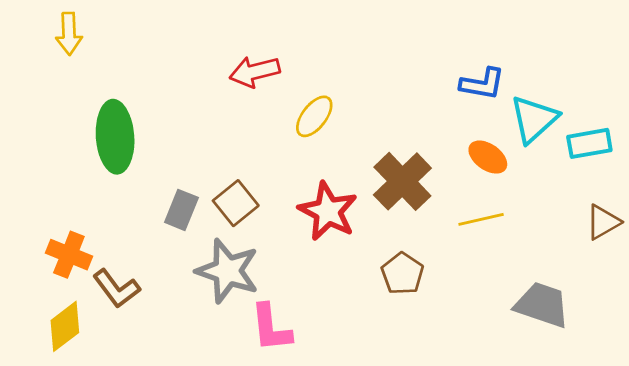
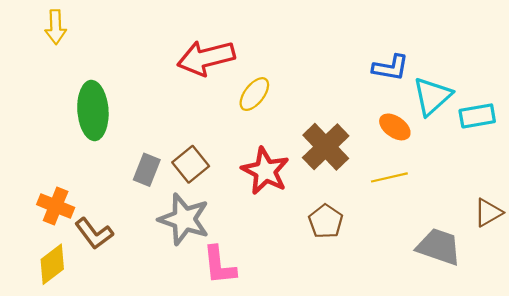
red arrow: (255, 72) -> (206, 58), size x1.4
brown triangle: (603, 222) -> (488, 213), moved

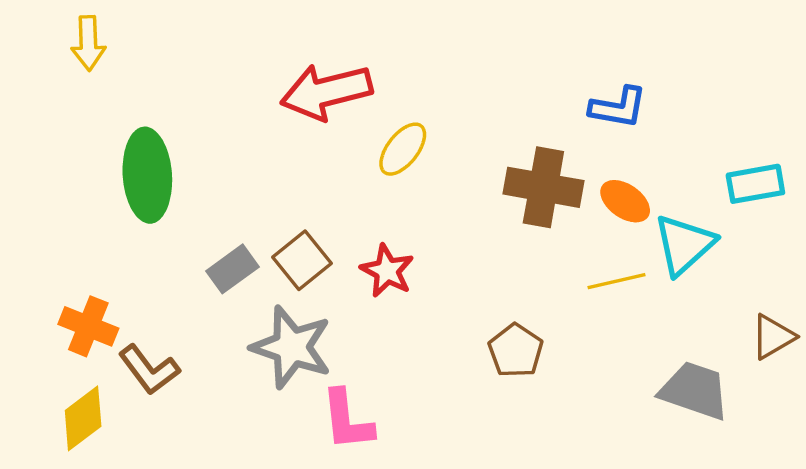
cyan triangle: (432, 96) -> (684, 245), moved
brown cross: (326, 147) -> (543, 187), moved, turned -36
gray rectangle: (147, 170) -> (232, 269), turned 32
red star: (265, 171) -> (387, 271), moved, size x0.7

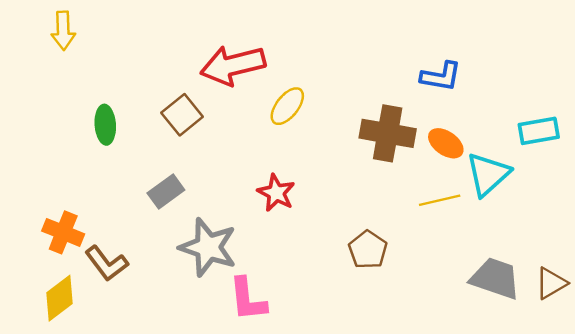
green ellipse: (147, 175) -> (105, 125), size x0.6
brown square: (302, 260) -> (182, 115), moved
brown triangle: (773, 337) -> (551, 283), moved

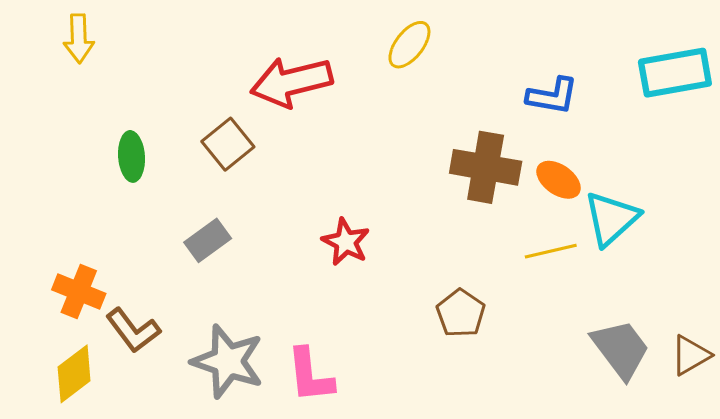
yellow ellipse: (287, 106) -> (409, 45), moved
cyan rectangle: (539, 131) -> (675, 73), moved, size x1.4
gray star: (208, 247) -> (228, 361), moved
gray trapezoid: (495, 278) -> (621, 349), turned 34

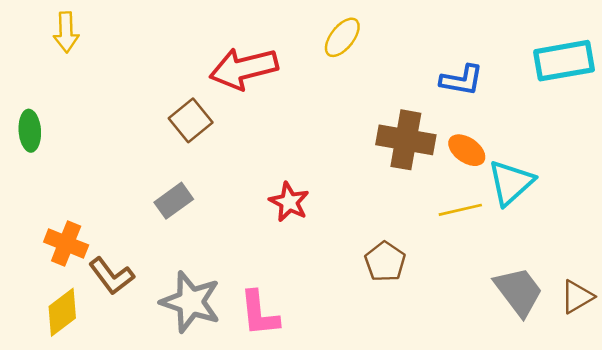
green ellipse: (132, 156) -> (30, 131), moved

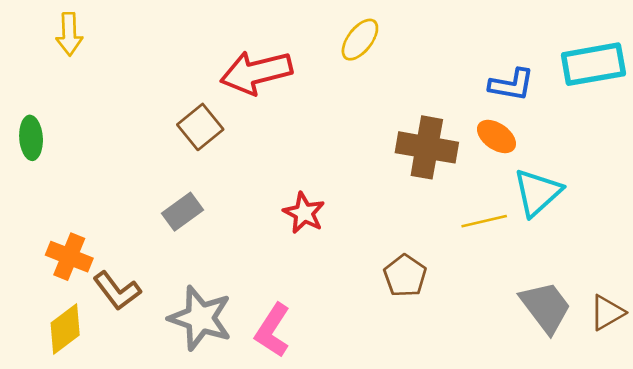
blue L-shape: (462, 80) -> (511, 85), moved
orange ellipse: (467, 150) -> (496, 137), moved
pink L-shape: (259, 314) -> (273, 330), turned 39

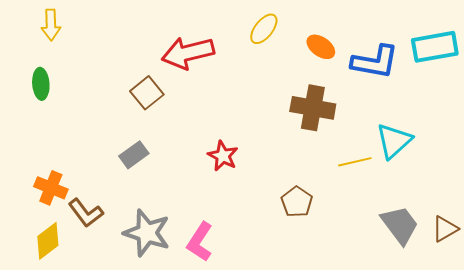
blue L-shape: (511, 85) -> (375, 62), size x1.4
orange ellipse: (496, 137) -> (321, 47), moved
green ellipse: (31, 138) -> (41, 84), moved

